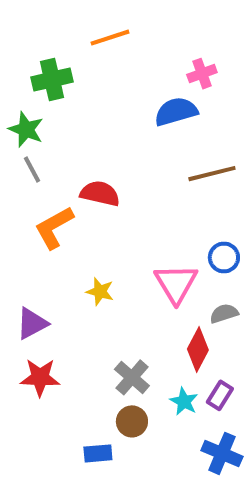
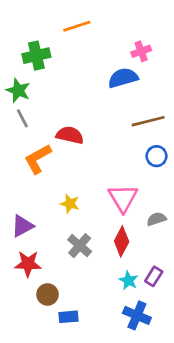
blue circle: (224, 257) -> (157, 156), moved
red diamond: (198, 349) -> (122, 241), moved
gray cross: (132, 377) -> (80, 246), moved
brown circle: (132, 421) -> (48, 294), moved
blue cross: (222, 453) -> (137, 315), moved

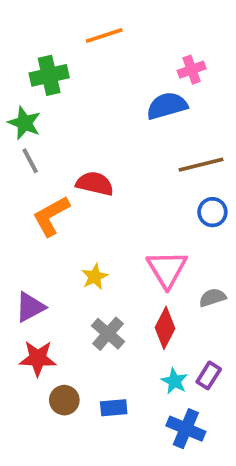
yellow star: (70, 204) -> (95, 277), turned 30
blue rectangle: (68, 317) -> (114, 408), moved

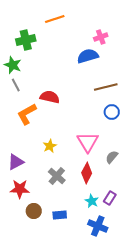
gray semicircle: (212, 298) -> (112, 157), turned -32

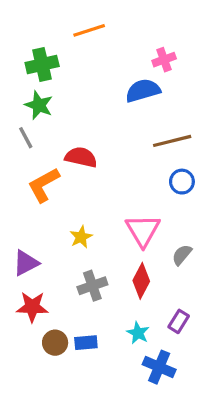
green star: (13, 65) -> (39, 105), moved
gray cross: (57, 176) -> (92, 286), turned 30
cyan star: (92, 201) -> (138, 333), moved
blue rectangle: (60, 215) -> (86, 343), moved

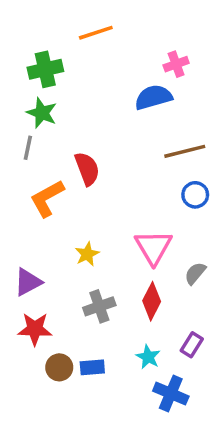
gray line: (26, 138) -> (28, 148), turned 40
red semicircle: (81, 157) -> (87, 169), turned 56

